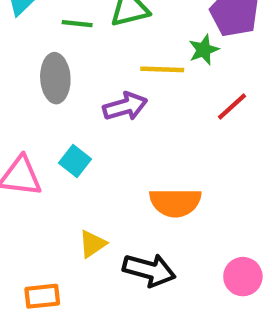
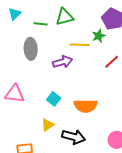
cyan square: (75, 161) -> (54, 99), moved

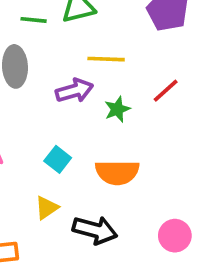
green star: (99, 36) -> (117, 109), moved

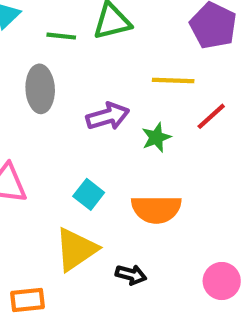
yellow line: (106, 59) -> (173, 80), moved
yellow triangle: (47, 208) -> (76, 249), size x1.6
black arrow: (95, 230) -> (131, 275), size x0.6

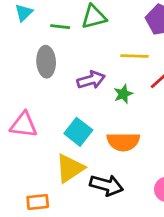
cyan square: (89, 194) -> (78, 132), size x1.4
black arrow: (131, 275) -> (106, 185), size x1.6

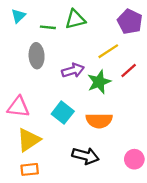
yellow line: (134, 56) -> (108, 51), turned -35
green star: (123, 94) -> (99, 82), size x1.5
yellow triangle: (70, 168) -> (29, 140), moved

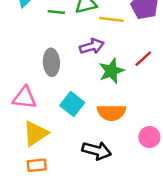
yellow line: (108, 51) -> (111, 19), moved, turned 40
gray ellipse: (37, 56) -> (51, 62), moved
purple arrow: (73, 70) -> (92, 46), moved
pink circle: (134, 159) -> (149, 137), moved

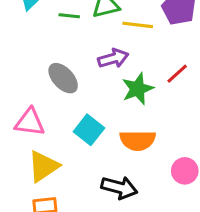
gray ellipse: (51, 62) -> (63, 78), turned -40

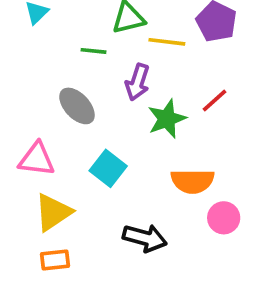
green line: (69, 16) -> (93, 51), moved
purple arrow: (113, 58) -> (138, 82), turned 124
orange semicircle: (138, 140) -> (193, 181), moved

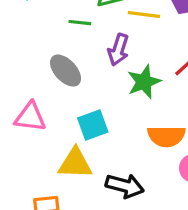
cyan square: (108, 168) -> (93, 125), turned 32
yellow triangle: (53, 212) -> (75, 163), moved, turned 36

